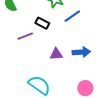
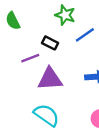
purple triangle: (56, 54) -> (50, 79), moved, size x1.6

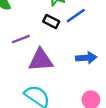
black rectangle: (50, 43) -> (51, 21), moved

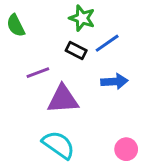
blue arrow: (86, 58) -> (114, 81), moved

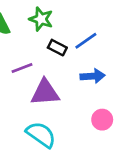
green star: (82, 18) -> (41, 19), moved
pink circle: (126, 149) -> (102, 120), moved

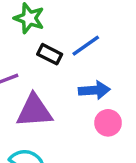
pink circle: (102, 120) -> (108, 123), moved

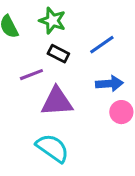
black rectangle: (50, 54) -> (58, 54), moved

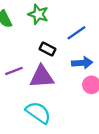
black rectangle: (58, 54) -> (48, 49), moved
purple line: (31, 75) -> (14, 71), moved

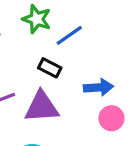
blue line: (76, 33) -> (69, 35), moved

